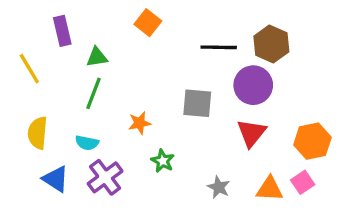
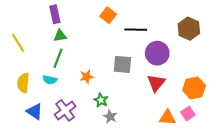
orange square: (148, 23) -> (108, 15), moved
purple rectangle: (62, 31) -> (55, 14), moved
brown hexagon: (271, 44) -> (189, 29), moved
cyan semicircle: (87, 143) -> (50, 80), moved
gray star: (219, 187) -> (110, 117), moved

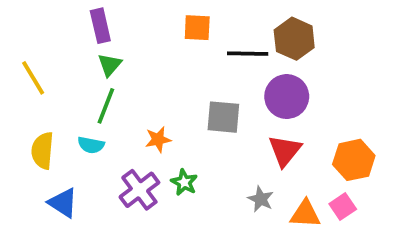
orange square: (108, 15) -> (197, 28), turned -35
brown hexagon: (189, 29) -> (294, 39), moved
green triangle: (60, 36) -> (110, 65), turned -40
purple cross: (65, 110) -> (139, 190), moved
gray star: (110, 117) -> (261, 199), moved

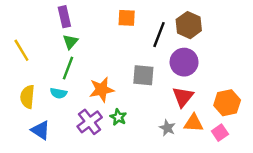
black line: (248, 54) -> (159, 35), turned -70
orange star: (158, 139) -> (102, 90), size x1.5
orange triangle: (305, 214) -> (194, 123), moved

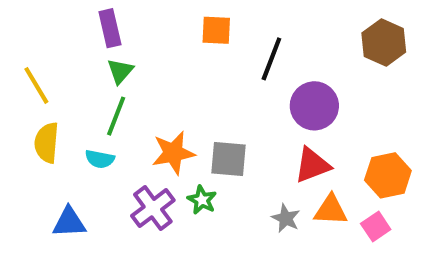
brown hexagon: (189, 25) -> (384, 43), moved
gray square: (143, 75) -> (229, 159), moved
yellow semicircle: (27, 97) -> (47, 143), moved
red triangle: (183, 97) -> (312, 165), turned 30
blue triangle: (41, 130) -> (69, 222), turned -36

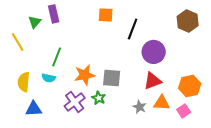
green triangle: (120, 71) -> (35, 22), moved
yellow semicircle: (47, 143) -> (24, 82), moved

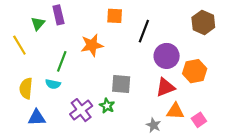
orange star: (85, 75) -> (92, 45), moved
orange hexagon: (190, 86) -> (195, 71), moved
gray star: (140, 107) -> (154, 125), moved

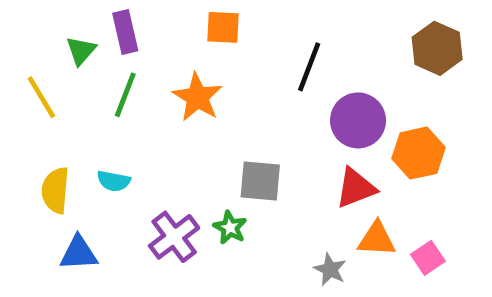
orange square: (115, 16) -> (223, 27), moved
orange star: (92, 45) -> (197, 97), turned -30
green line: (62, 61) -> (125, 95), moved

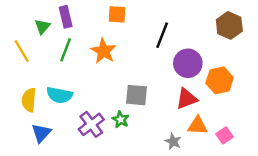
cyan semicircle: (114, 181) -> (59, 95), size x1.5
blue triangle: (79, 253) -> (41, 133), turned -45

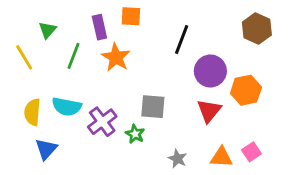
purple rectangle: (66, 17) -> (99, 27), moved
red triangle: (187, 99) -> (209, 111), turned -30
purple cross: (91, 124) -> (102, 122), moved
orange triangle: (198, 126) -> (221, 157), moved
gray star: (173, 141) -> (178, 159), moved

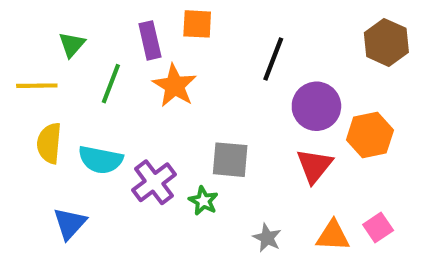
yellow line: (24, 57) -> (37, 86), turned -60
yellow semicircle: (32, 112) -> (49, 143), moved

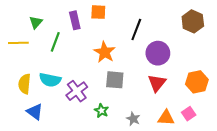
orange star: (175, 86) -> (105, 52), moved
orange hexagon: (370, 135) -> (197, 82), moved
yellow semicircle: (49, 143) -> (24, 84), moved
green star: (203, 201) -> (101, 111), moved
blue triangle: (70, 223) -> (35, 112), turned -36

